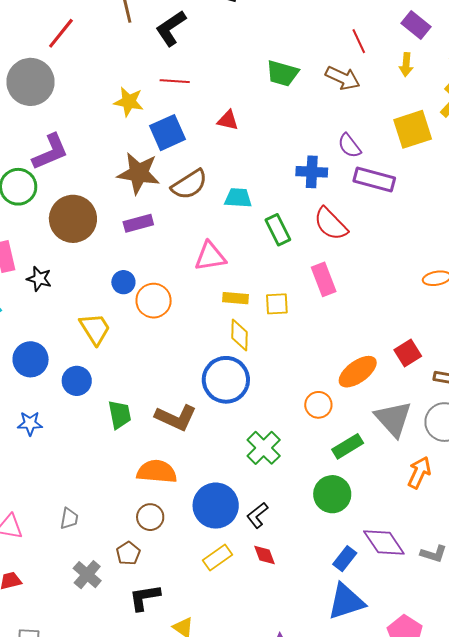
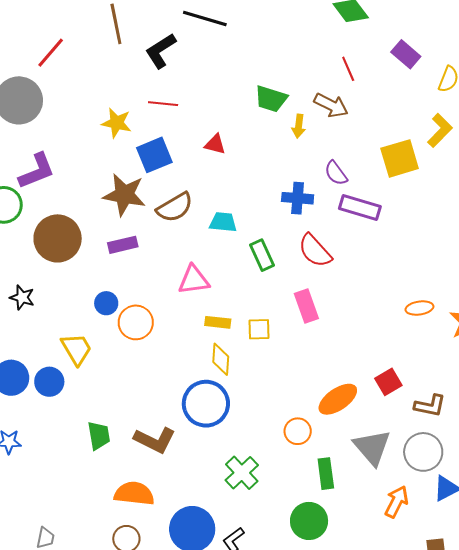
yellow arrow: (406, 65) -> (299, 126), moved
blue circle: (77, 381) -> (49, 382), moved
green rectangle: (348, 446) -> (326, 474), turned -68

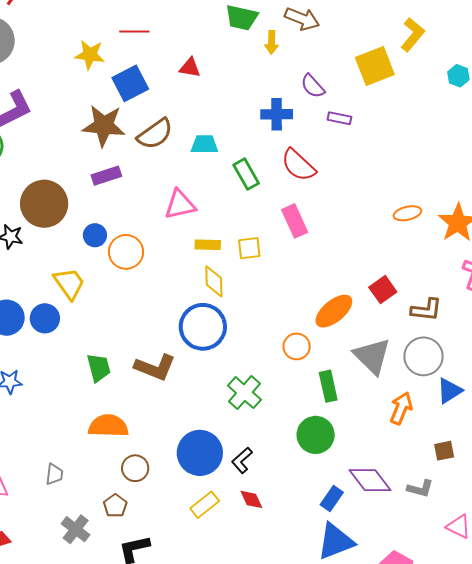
purple rectangle: (360, 208) -> (339, 118), size x0.6
brown circle: (58, 238) -> (44, 204), moved
orange semicircle: (134, 494) -> (108, 426), moved

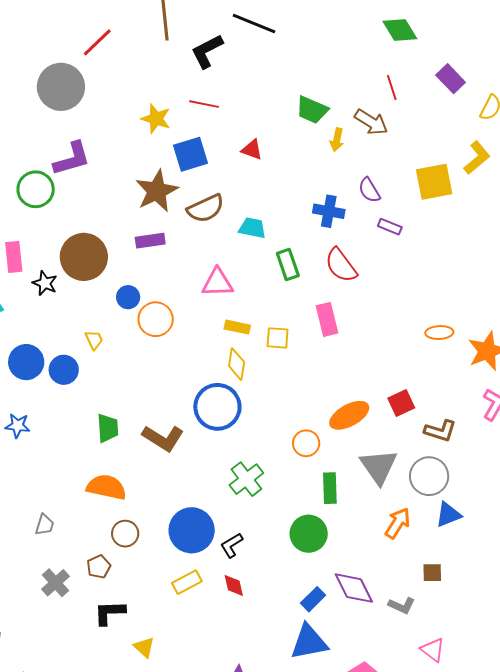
brown star: (104, 126) -> (157, 191), turned 30
yellow trapezoid: (69, 283) -> (94, 340), size x0.6

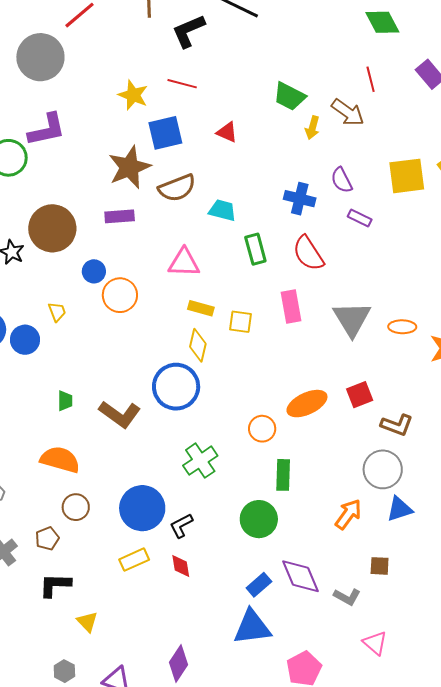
green trapezoid: (108, 428) -> (65, 401), size x0.7
gray triangle: (379, 467) -> (352, 319), moved

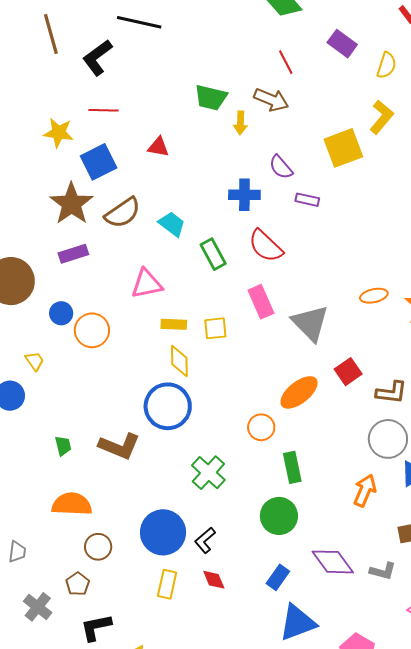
cyan trapezoid: (222, 210) -> (172, 224), turned 36
gray triangle: (352, 319) -> (310, 323), moved
yellow rectangle: (134, 560) -> (167, 584), turned -40
blue rectangle: (259, 585) -> (278, 577), moved

